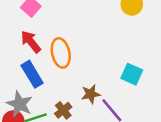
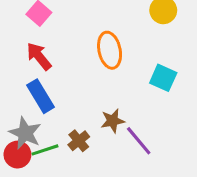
orange ellipse: (61, 53) -> (110, 50), moved
cyan square: (132, 74) -> (163, 78), moved

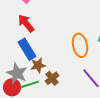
orange ellipse: (110, 50) -> (80, 45), moved
brown star: (113, 121) -> (38, 65), moved

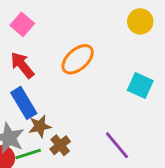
orange ellipse: (80, 45) -> (78, 59), moved, turned 60

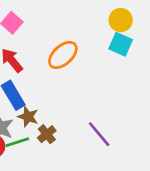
cyan square: (140, 85) -> (121, 44), moved
brown star: (40, 126) -> (28, 117), turned 30

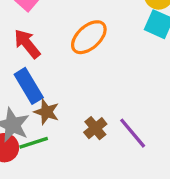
brown cross: (47, 134) -> (95, 128), moved

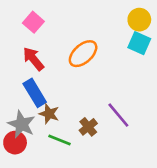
purple line: (133, 133) -> (118, 115), moved
green line: (34, 143) -> (59, 140), moved, turned 40

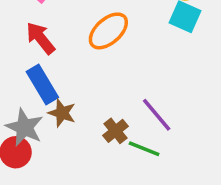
green line: (59, 140) -> (144, 149), moved

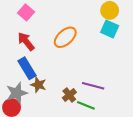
purple line: (157, 115) -> (93, 86), turned -35
gray star: (25, 127) -> (17, 93), turned 30

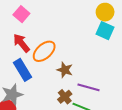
orange ellipse: (65, 37) -> (44, 51), moved
brown star: (38, 85) -> (65, 70), moved

